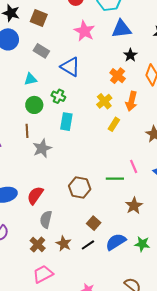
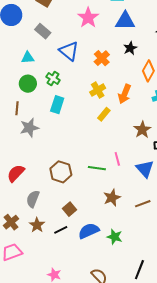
orange cross: (118, 76) -> (102, 58), moved
gray semicircle: (46, 219) -> (33, 199), moved

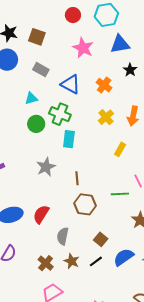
green cross: (53, 78) -> (60, 114), size x1.5
brown line: (17, 108) -> (77, 178), moved
yellow rectangle: (104, 114) -> (120, 149), moved

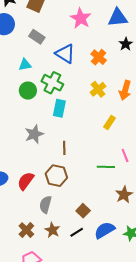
brown hexagon: (85, 204) -> (56, 176), moved

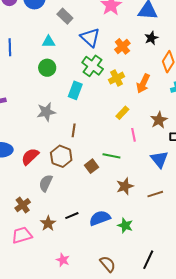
green cross: (52, 83) -> (93, 66), moved
pink line: (125, 155) -> (133, 135), moved
brown square: (83, 211) -> (91, 166), moved
brown star: (52, 230) -> (48, 223), moved

